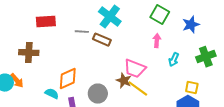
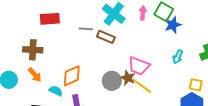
blue star: (191, 25) -> (173, 25), moved
pink arrow: (157, 41) -> (143, 13), moved
orange arrow: (17, 81) -> (35, 75), moved
gray circle: (98, 94) -> (112, 81), moved

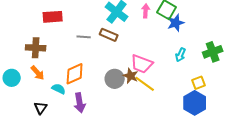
gray line: (86, 29) -> (84, 37), moved
yellow square: (196, 85) -> (199, 83), turned -32

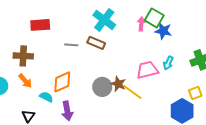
pink arrow: (146, 11) -> (141, 24), moved
blue star: (176, 23) -> (163, 31), turned 30
pink trapezoid: (142, 64) -> (147, 70), moved, turned 145
yellow square: (199, 83) -> (195, 93), moved

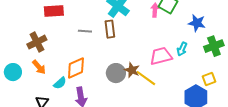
blue star: (163, 31) -> (197, 23), moved
brown rectangle: (96, 43) -> (110, 29), turned 60
brown cross: (23, 56) -> (37, 42), turned -30
cyan semicircle: (46, 97) -> (60, 83), turned 112

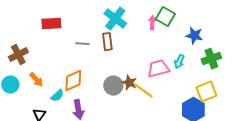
brown cross: (37, 42) -> (18, 55), moved
yellow square: (209, 79) -> (206, 92), size x1.5

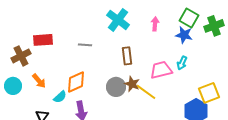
green square: (165, 17) -> (189, 18), moved
red rectangle: (51, 24) -> (43, 40), moved
blue star: (194, 36) -> (184, 35), moved
brown rectangle: (107, 42) -> (127, 56), moved
green cross: (211, 59) -> (214, 26), moved

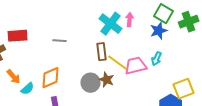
cyan cross: (118, 20) -> (111, 24), moved
blue star: (184, 35) -> (159, 31), turned -30
yellow line: (146, 92) -> (118, 63), moved
cyan semicircle: (60, 97) -> (28, 89), moved

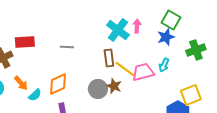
green cross: (189, 22) -> (196, 50), moved

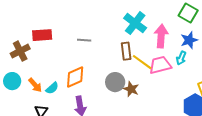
pink arrow: (137, 26) -> (161, 36), moved, size x1.6
blue star: (166, 37) -> (189, 40), moved
orange arrow: (21, 83) -> (35, 85), moved
brown star: (114, 86) -> (131, 89), moved

